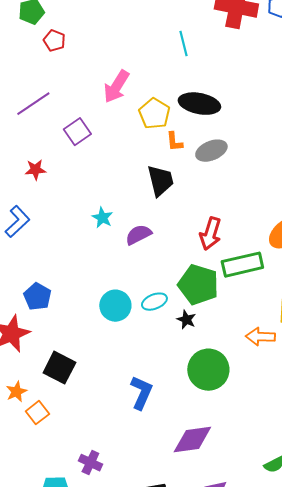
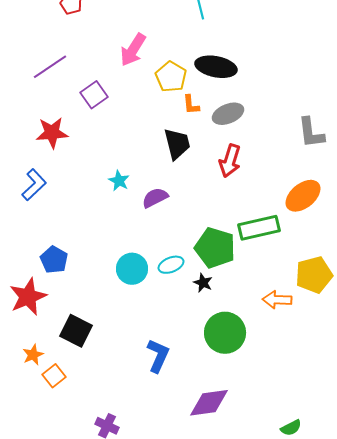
red star: (35, 170) -> (52, 133), size x1.5
red arrow: (210, 234) -> (230, 161), moved

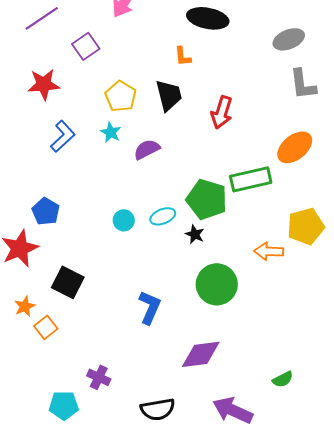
yellow pentagon: (171, 77) -> (121, 96), moved
gray ellipse: (228, 114) -> (289, 39), moved
blue L-shape: (34, 185) -> (63, 136), moved
cyan circle: (132, 269) -> (124, 220), size x0.7

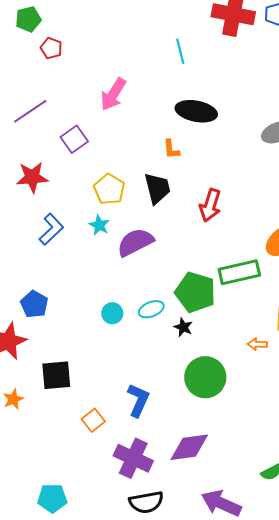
purple semicircle: (147, 149) -> (135, 242), size x1.4
orange arrow: (269, 251) -> (257, 344), size x0.7
black square: (68, 282) -> (56, 375), turned -32
orange square: (46, 327) -> (93, 420), moved
purple cross: (99, 377) -> (133, 458), moved, size x1.6

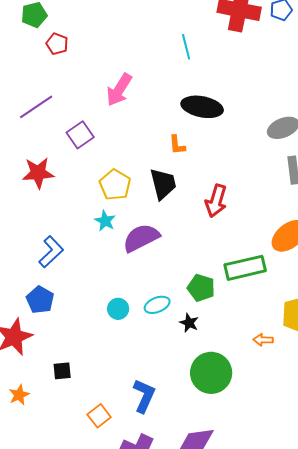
blue L-shape: (51, 229) -> (51, 252), moved
green pentagon: (195, 292) -> (201, 288), size x0.7
black square: (56, 375) -> (62, 371), size x0.6

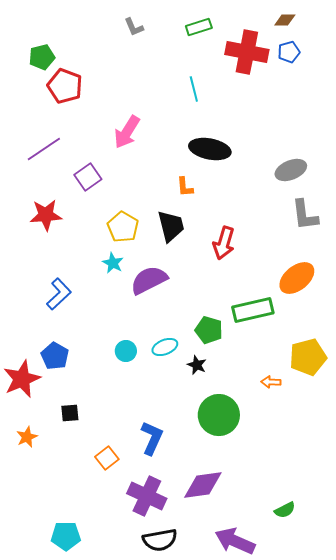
red pentagon: (57, 44) -> (65, 86), size x1.6
blue pentagon: (40, 300) -> (55, 356), moved

